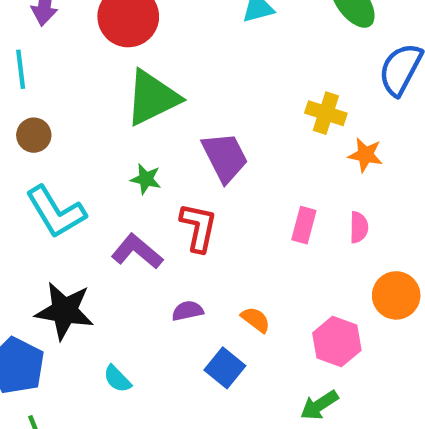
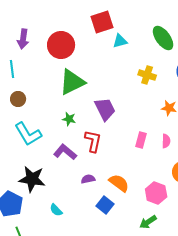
yellow cross: (326, 113) -> (147, 75), moved
orange semicircle: (256, 320) -> (119, 183), size x1.5

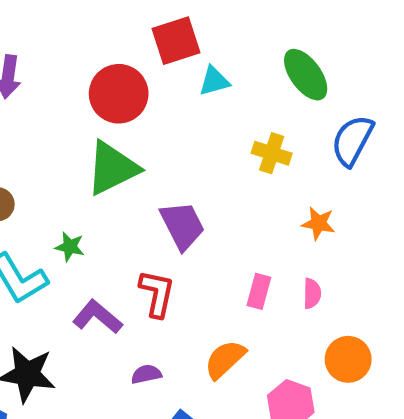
red circle: (61, 45) -> (119, 94), moved
green star: (69, 119) -> (70, 247), moved
orange semicircle: (119, 183) -> (225, 359), moved, turned -80

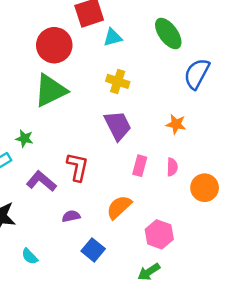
yellow cross: (272, 153) -> (118, 81), moved
purple trapezoid: (182, 225) -> (118, 126), moved
orange circle: (348, 359) -> (205, 188), moved

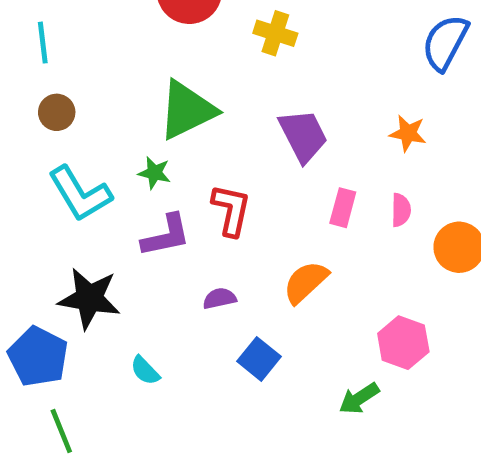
yellow cross: (118, 81) -> (275, 33), moved
green triangle: (50, 91) -> (187, 110), moved
green star: (24, 138) -> (154, 173), moved
purple L-shape: (41, 181) -> (166, 236), turned 128
pink hexagon: (159, 234) -> (403, 343), moved

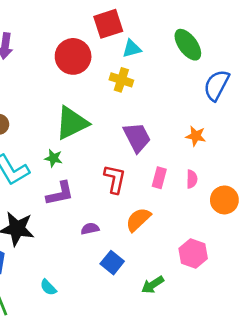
red L-shape: (231, 210) -> (115, 179), moved
cyan semicircle: (145, 371) -> (48, 287), moved
green arrow: (359, 398) -> (153, 285), moved

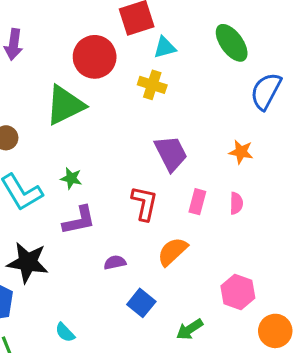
green triangle: (72, 123) -> (65, 105), moved
orange circle: (224, 200) -> (275, 331), moved

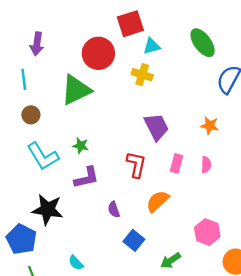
purple semicircle: (115, 262) -> (114, 210), turned -98

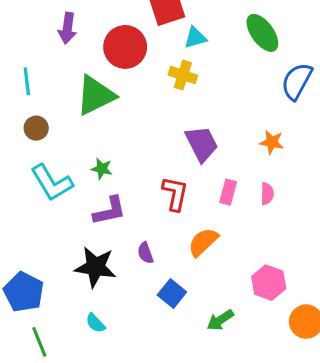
purple arrow: (37, 44) -> (67, 28), moved
black star: (47, 210) -> (95, 267), moved

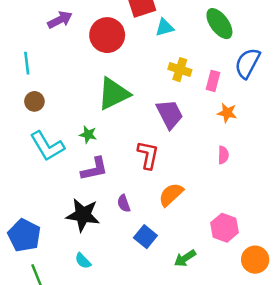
purple arrow: (67, 28) -> (60, 20), turned -125
yellow cross: (183, 75) -> (180, 70), moved
green triangle: (95, 95) -> (114, 94), moved
pink rectangle: (228, 192) -> (213, 81), moved

